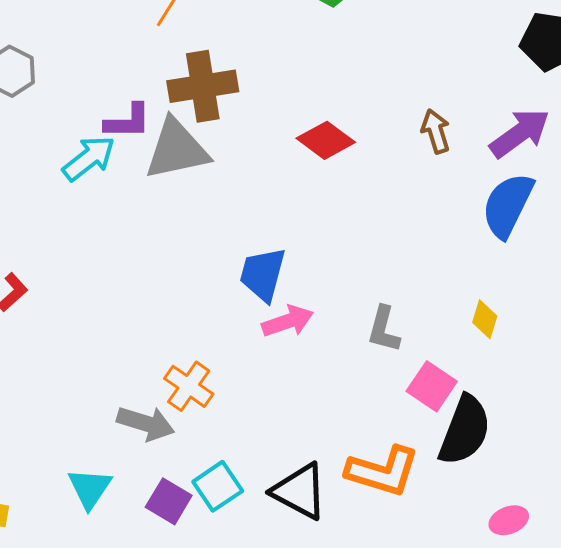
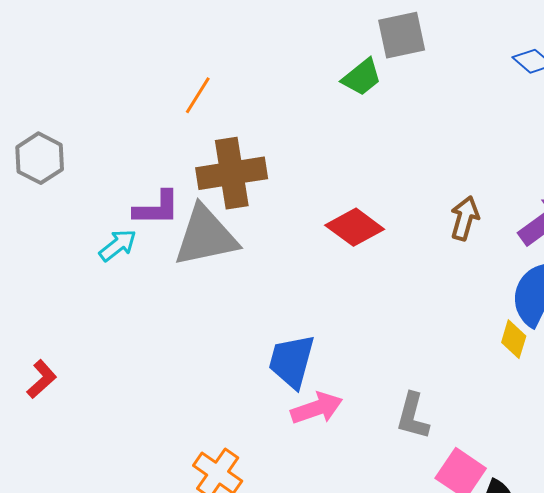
brown arrow: (436, 131) -> (465, 218), turned 33
cyan arrow: (89, 158) -> (118, 245), size x0.7
yellow diamond: (485, 319) -> (514, 339), moved

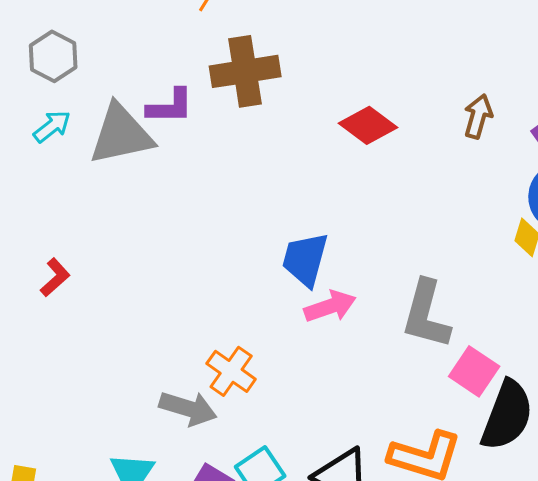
gray triangle: (206, 236) -> (121, 134), moved
cyan arrow: (118, 245) -> (52, 126), moved
gray L-shape: (413, 416) -> (426, 314), size x1.5

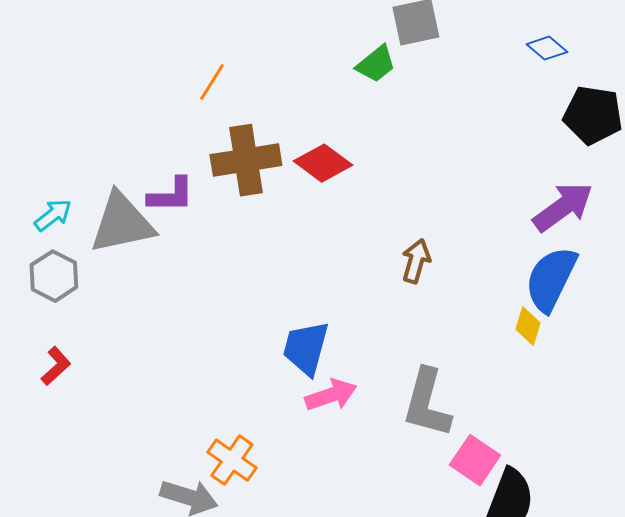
gray hexagon: (53, 56) -> (54, 276), moved
brown arrow: (478, 116) -> (416, 261), moved
red diamond: (368, 125) -> (323, 163), moved

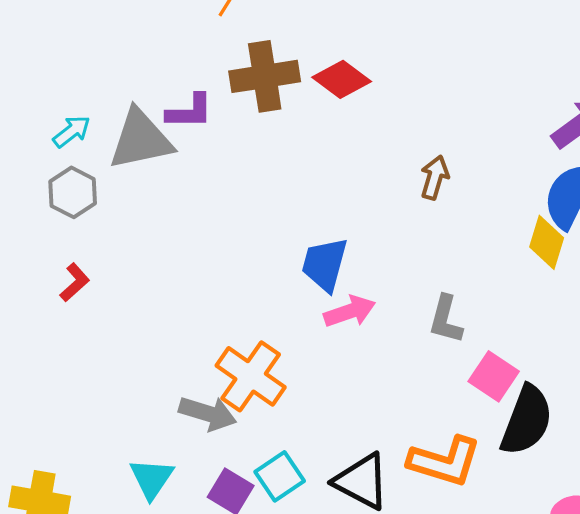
yellow diamond: (528, 326) -> (547, 242), size x1.4
gray L-shape: (427, 403) -> (446, 319), size x0.7
orange cross: (232, 460) -> (251, 376), size x1.4

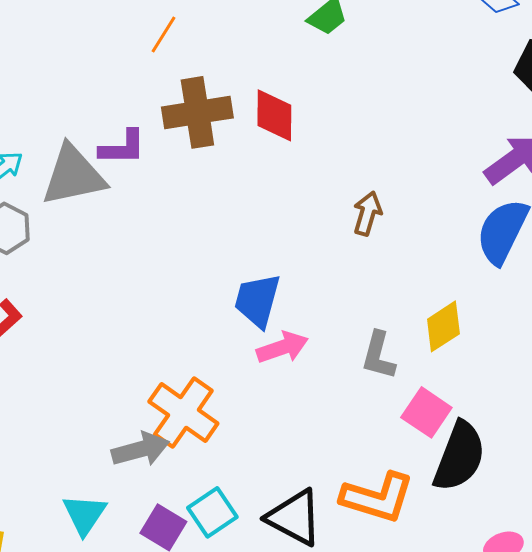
red diamond: (342, 79) -> (274, 115), turned 54
yellow diamond: (547, 242) -> (443, 326), moved, turned 40
gray arrow: (208, 413) -> (140, 449), turned -32

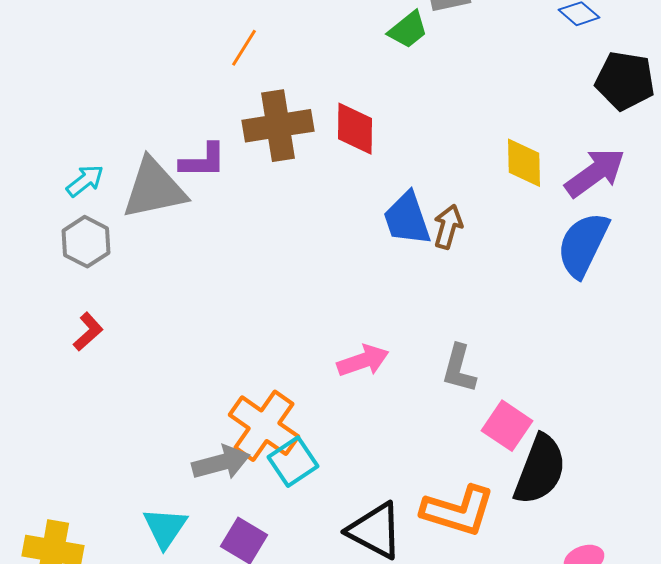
blue trapezoid: (257, 300) -> (407, 219), moved, turned -34
yellow diamond: (443, 326) -> (524, 163), moved, turned -58
cyan square: (212, 512) -> (293, 462), moved

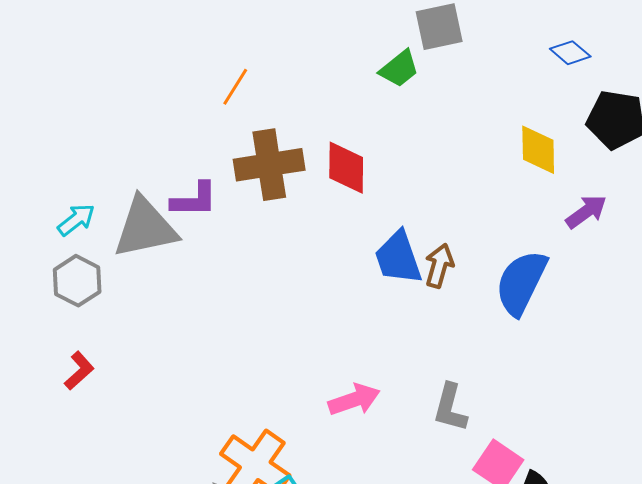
yellow diamond: (524, 163) -> (538, 150), moved
purple arrow: (595, 173) -> (586, 212), size x0.7
blue semicircle: (583, 245) -> (521, 283), moved

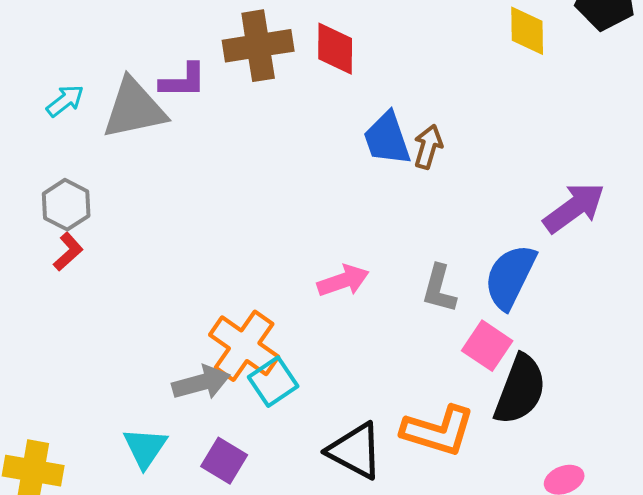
purple arrow: (586, 212) -> (574, 208), moved, size x1.5
gray hexagon: (77, 281) -> (66, 205), moved
blue semicircle: (521, 283) -> (510, 277), moved

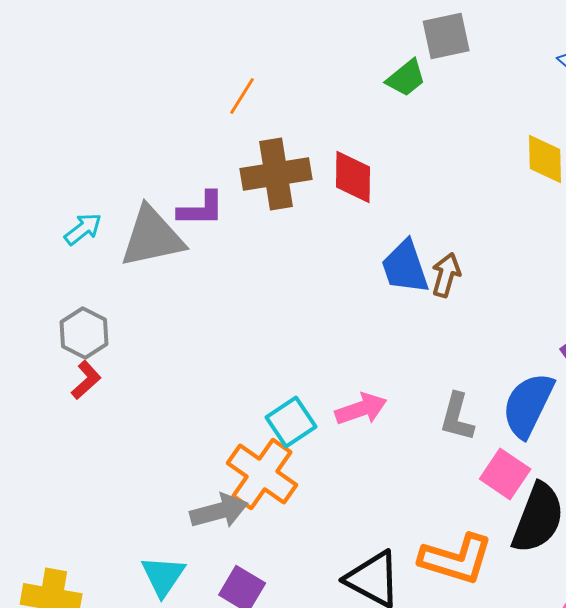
cyan square: (273, 382) -> (291, 422), moved

